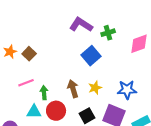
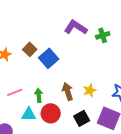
brown square: (29, 54) -> (30, 49), moved
blue square: (91, 56) -> (49, 58), moved
pink line: (26, 83) -> (15, 92), moved

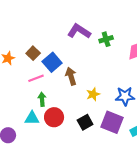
brown arrow: (68, 91) -> (71, 76), moved
pink line: (15, 92) -> (36, 78), moved

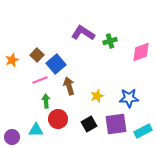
brown arrow: (71, 76) -> (69, 86), moved
cyan triangle: (32, 118) -> (36, 130), moved
purple square: (112, 122) -> (116, 124), turned -30

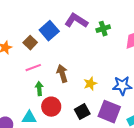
blue square: (56, 64) -> (49, 31), moved
purple square: (116, 124) -> (109, 112), turned 30

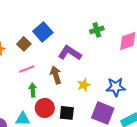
purple L-shape: (76, 21) -> (70, 53), moved
black square: (82, 112) -> (67, 113), moved, turned 35

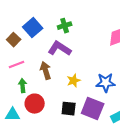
green cross: (97, 30) -> (65, 26), moved
black square: (67, 113) -> (69, 109), moved

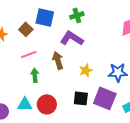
blue square: (33, 28) -> (45, 17), turned -36
red circle: (35, 104) -> (47, 104), moved

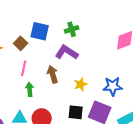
pink line: (29, 54) -> (24, 68), turned -56

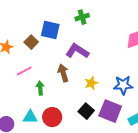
green cross: (72, 29) -> (82, 17), moved
pink line: (24, 68) -> (24, 71), moved, turned 49
black square: (76, 112) -> (86, 111), turned 35

